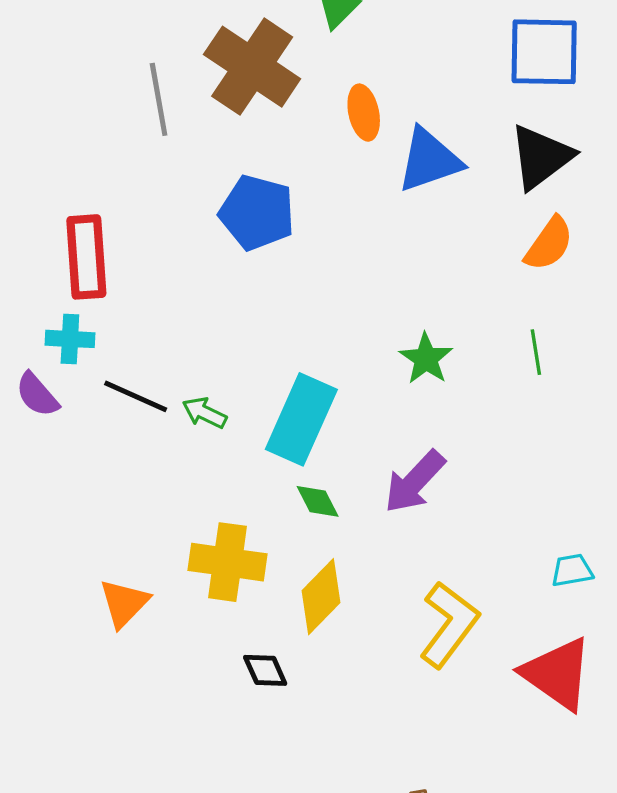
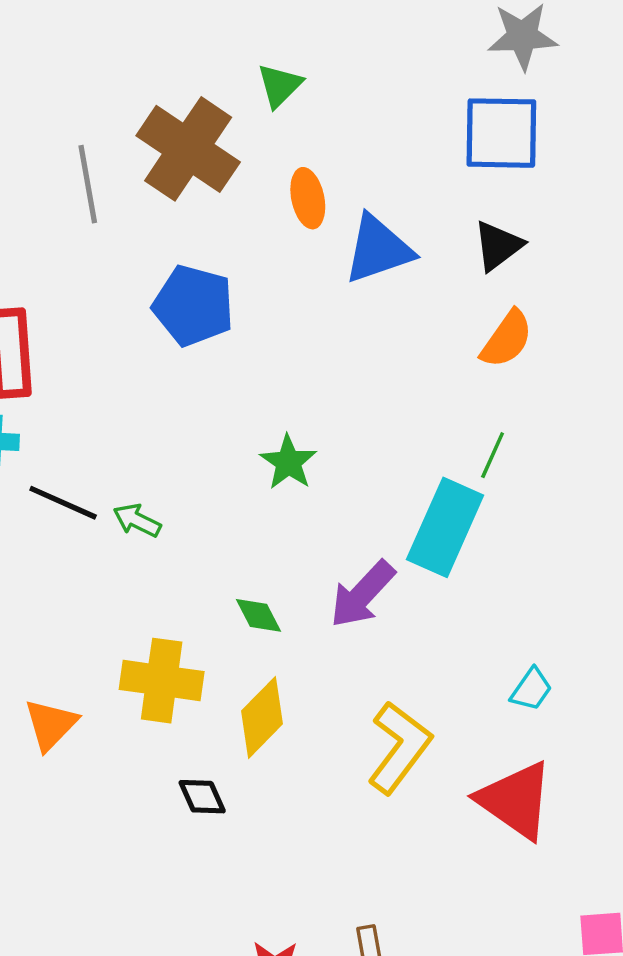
black triangle: (541, 157) -> (498, 246), size x0.7
green line: (536, 352) -> (493, 455), turned 33
green star: (426, 359) -> (288, 462), moved
cyan rectangle: (301, 419) -> (445, 527), moved
cyan trapezoid: (572, 570) -> (531, 689), turned 135

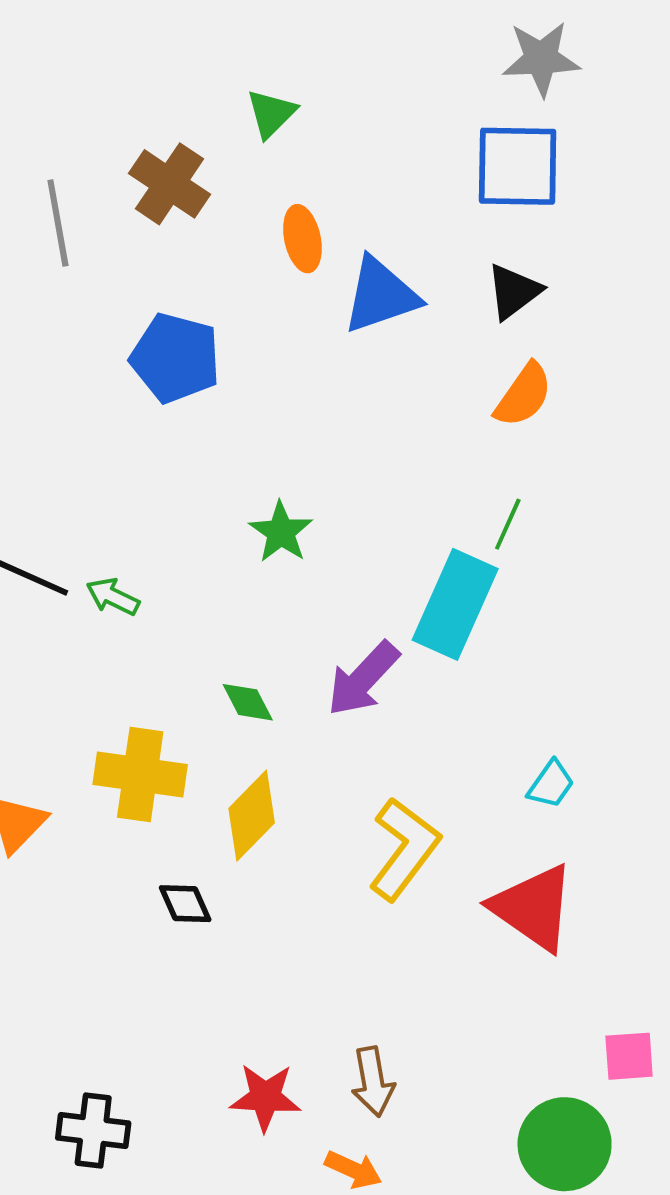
brown cross: (188, 149) -> (169, 184), size x0.7

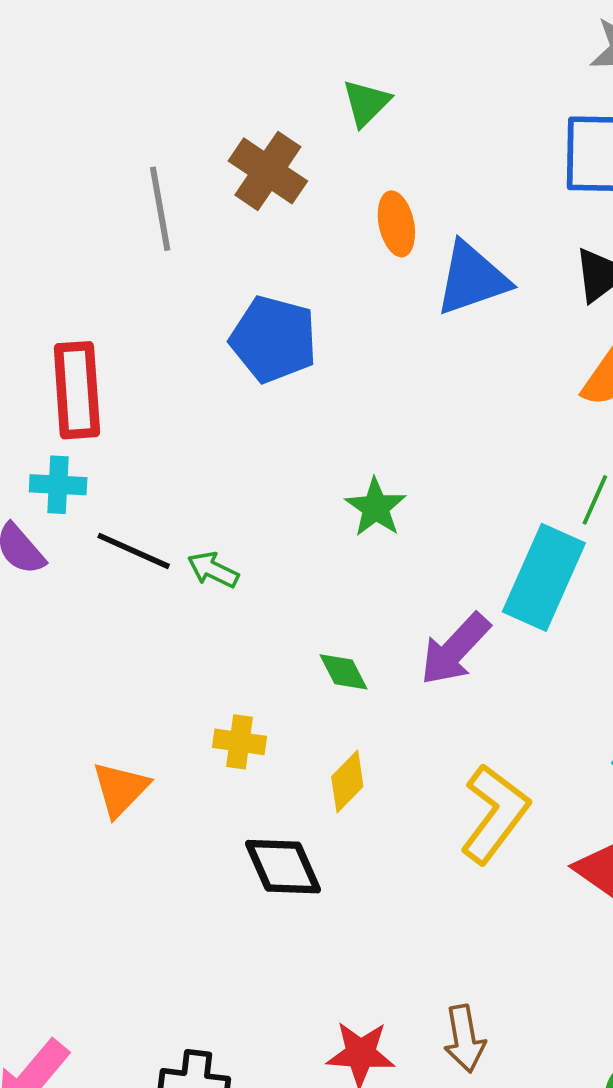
yellow cross: (140, 775) -> (240, 742), size x0.6
yellow diamond: (252, 816) -> (347, 782), size x0.7
black diamond: (185, 904) -> (283, 867), size x1.5

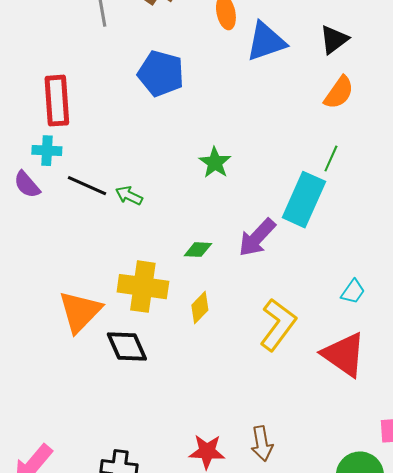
green diamond: (343, 672) -> (198, 250), turned -60
yellow cross: (240, 742) -> (143, 287), size x1.8
orange triangle: (120, 789) -> (80, 312), size x1.4
black diamond: (283, 867) -> (127, 347), moved

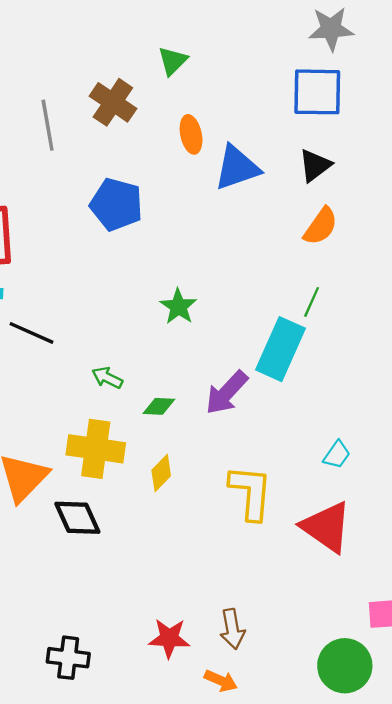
green arrow: (129, 196) -> (107, 378), moved
yellow L-shape: (278, 325) -> (251, 492), turned -32

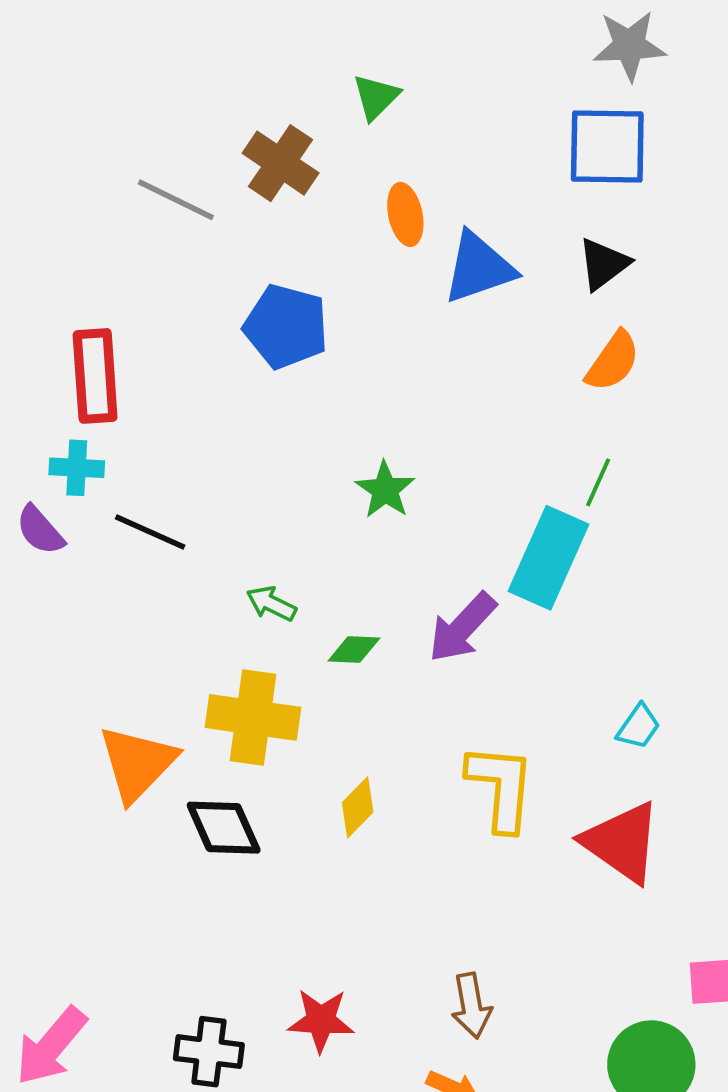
gray line: (48, 125) -> (176, 200), turned -54
yellow diamond: (161, 473) -> (358, 807), moved
red star: (169, 638) -> (321, 1020), moved

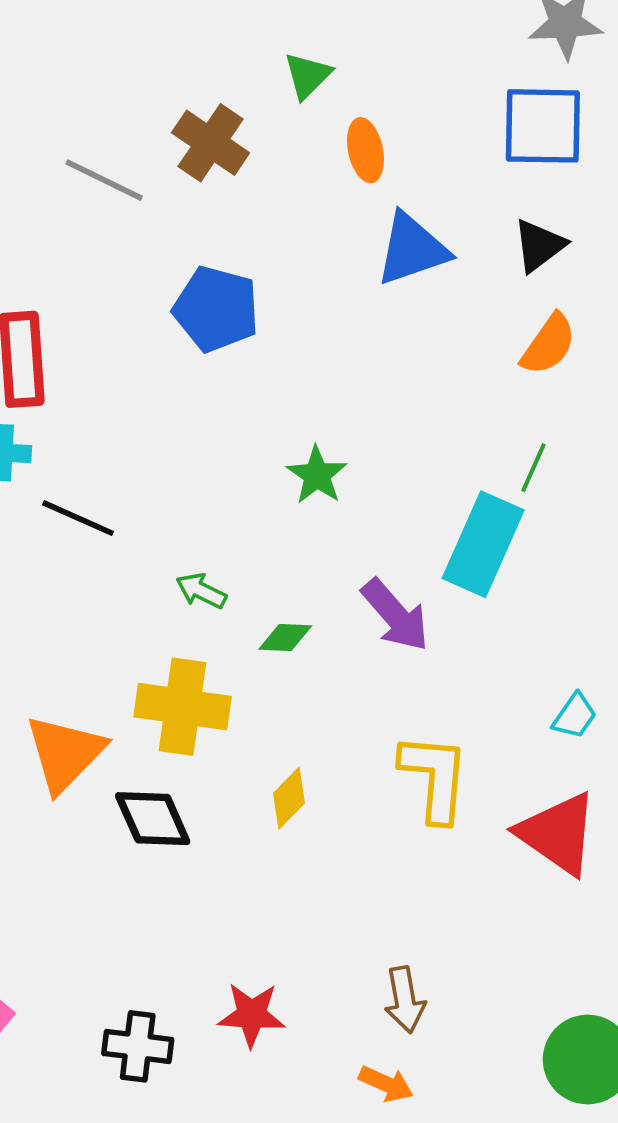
orange ellipse: (405, 214) -> (365, 150), moved
purple arrow: (462, 627) -> (395, 615), turned -84

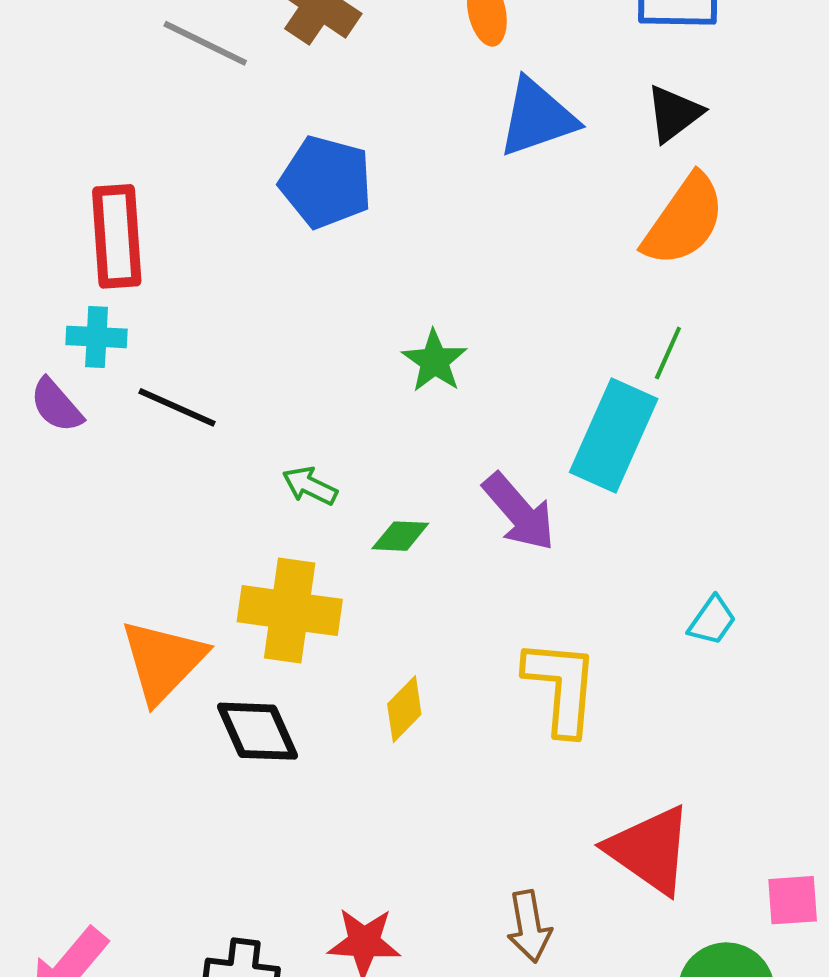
orange semicircle: (548, 344) -> (684, 220), size x1.4
red triangle: (558, 834) -> (650, 850), moved

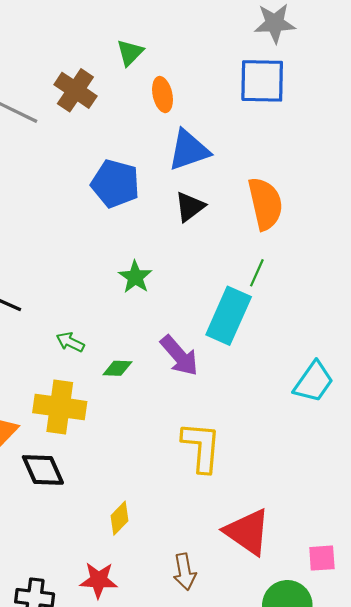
black triangle: (674, 114) -> (190, 207), moved
blue pentagon: (326, 182) -> (115, 184), moved
orange semicircle: (684, 220) -> (265, 204), turned -48
cyan trapezoid: (712, 621) -> (314, 382), moved, size x1.6
yellow diamond: (404, 709) -> (120, 518), moved

